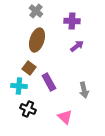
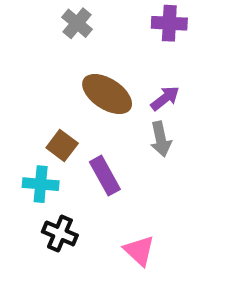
purple cross: (72, 21) -> (169, 23), moved
brown ellipse: (37, 40) -> (107, 94), moved, turned -75
gray arrow: (84, 90) -> (161, 139), moved

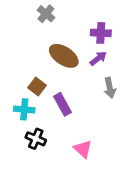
purple cross: (169, 23) -> (101, 33), moved
gray arrow: (161, 139) -> (110, 88), moved

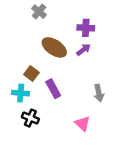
gray arrow: (110, 88) -> (99, 93), moved
pink triangle: (83, 149) -> (83, 123), moved

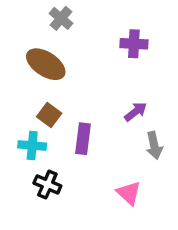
brown ellipse: (54, 47) -> (46, 64), moved
purple arrow: (84, 50) -> (136, 112), moved
purple rectangle: (53, 89) -> (83, 139), turned 36

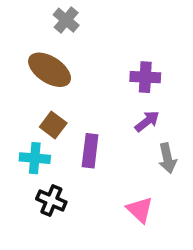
purple cross: (134, 44) -> (145, 77), moved

